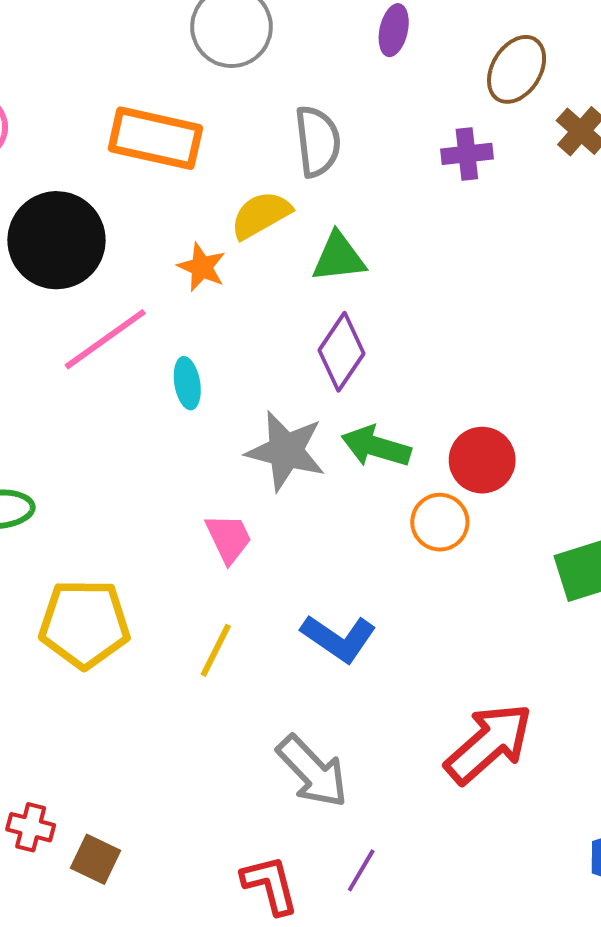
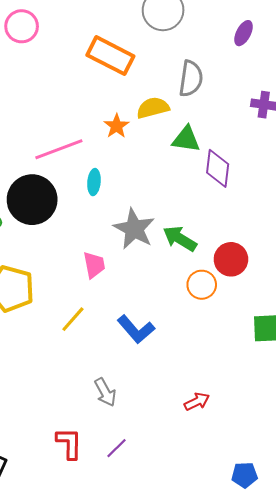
black circle: (57, 240) -> (32, 200), moved
purple diamond: (342, 352) -> (218, 168), moved, turned -42
red arrow: (489, 743) -> (197, 402), size x0.5
gray arrow: (312, 771) -> (105, 392), size x0.7

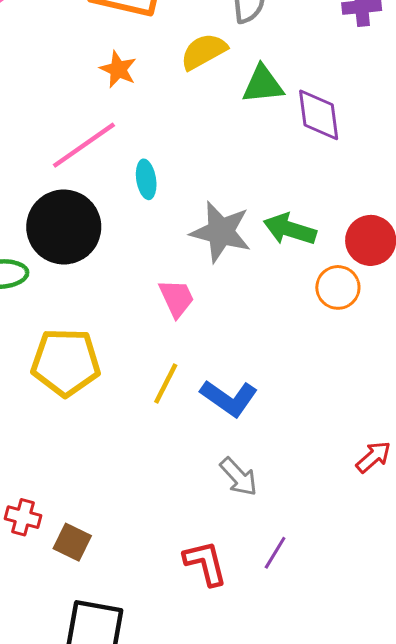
orange star: (116, 126) -> (118, 69), moved
blue L-shape: (136, 329) -> (229, 398), moved

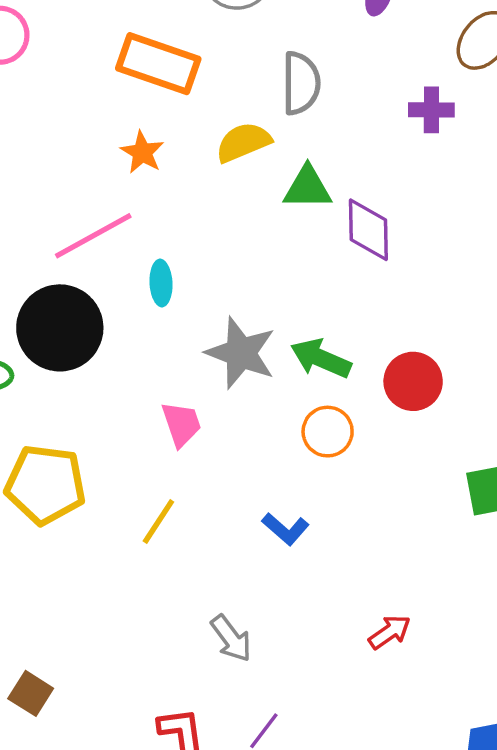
orange circle: (338, 287) -> (328, 432), moved
blue L-shape: (229, 398) -> (285, 529), moved, size x0.7

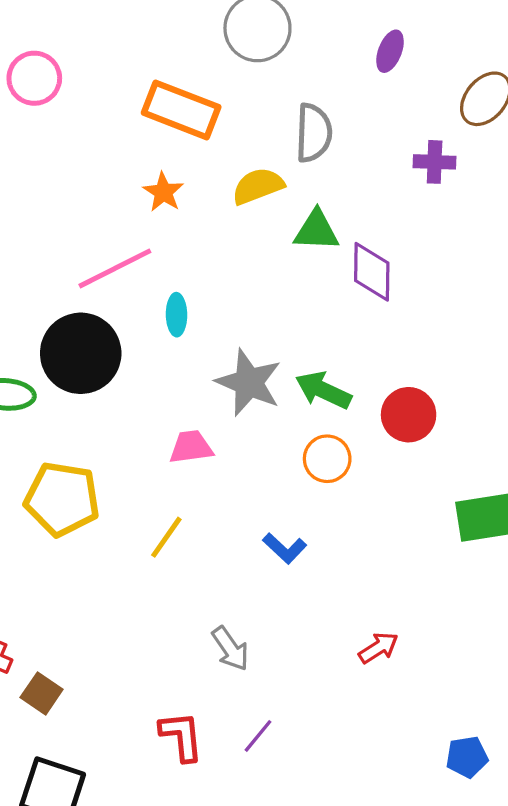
pink trapezoid: (181, 424) -> (191, 447), turned -81

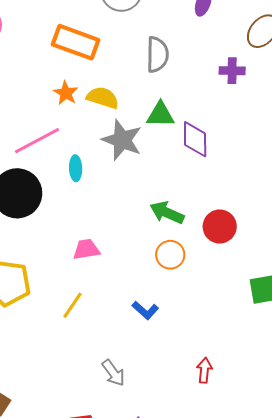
yellow semicircle: (258, 186) -> (103, 98), moved, turned 40
gray star: (249, 383) -> (122, 140), moved
red arrow: (378, 648) -> (204, 370), turned -50

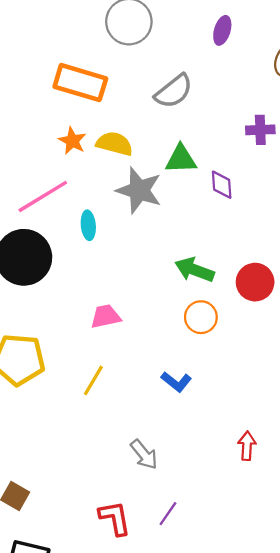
gray semicircle: (157, 55) -> (174, 91), turned 54
purple cross: (232, 71) -> (260, 130), moved
purple diamond: (195, 139) -> (222, 185), size x0.7

